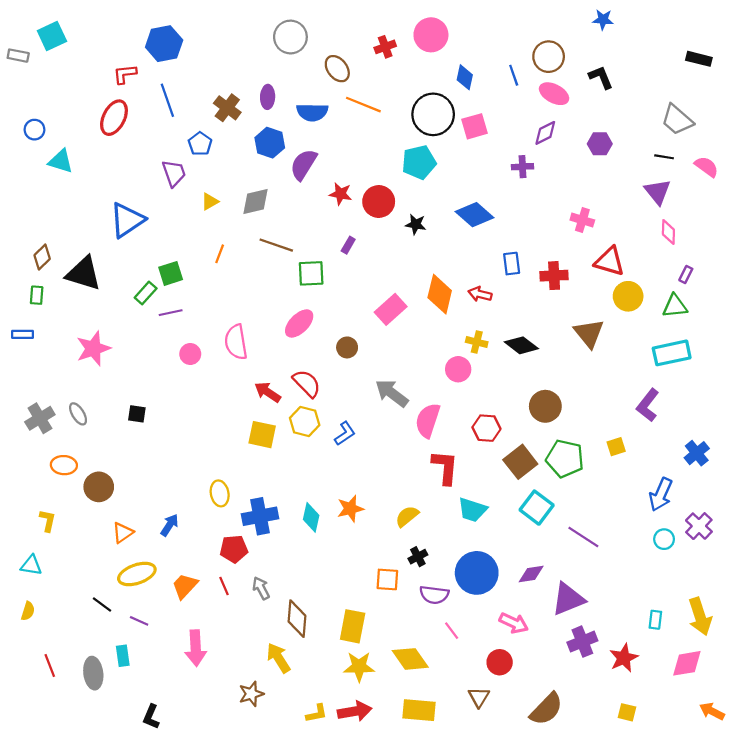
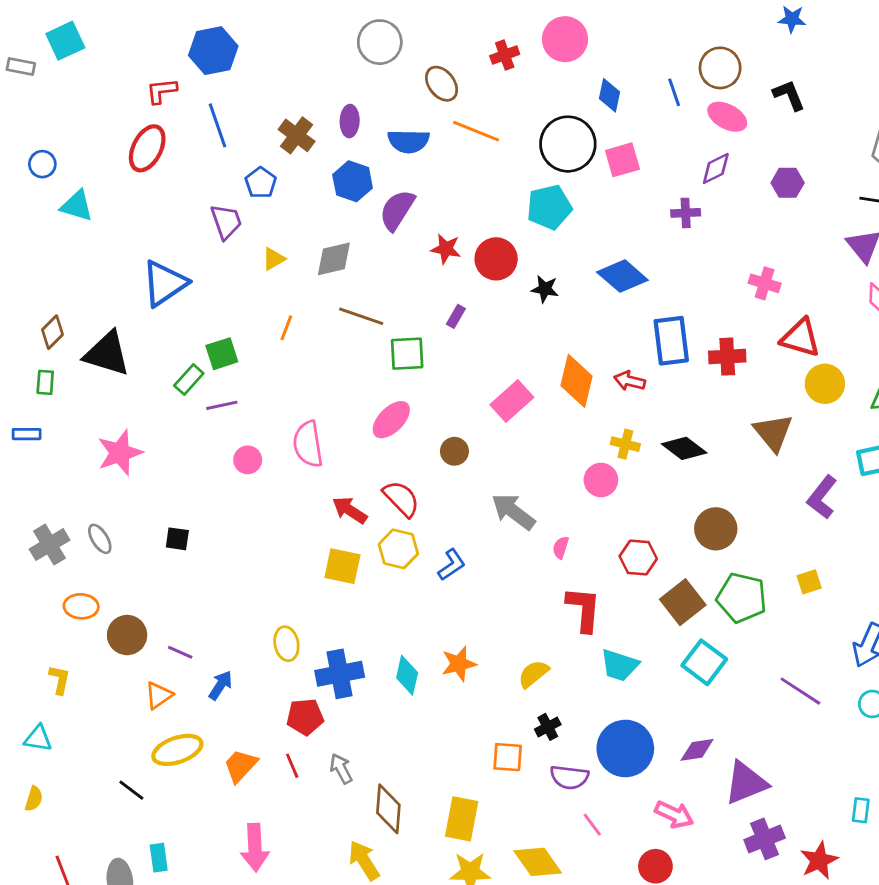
blue rectangle: (512, 264) -> (671, 341), size x1.6
purple L-shape: (648, 405) -> (822, 497), moved
pink semicircle: (428, 420) -> (561, 547), size x0.5
purple line: (583, 537) -> (800, 691), moved
purple line: (139, 621) -> (180, 652), moved

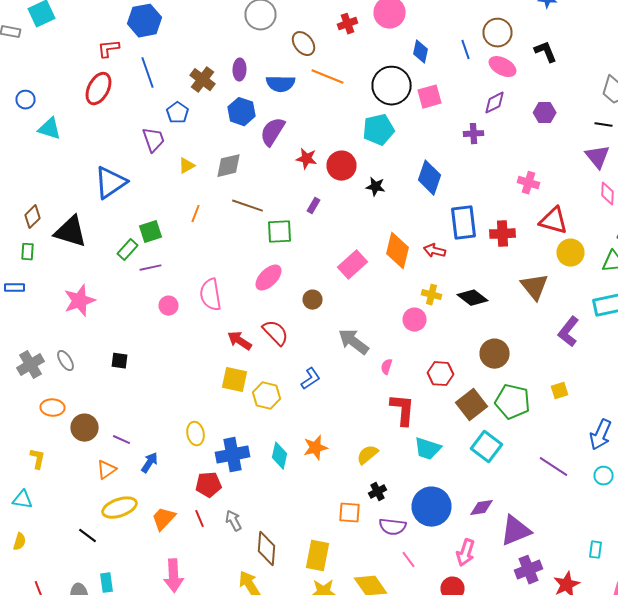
blue diamond: (622, 276) -> (430, 178), turned 68
yellow hexagon: (398, 549) -> (266, 396), moved
pink arrow: (674, 815) -> (466, 553), turned 84

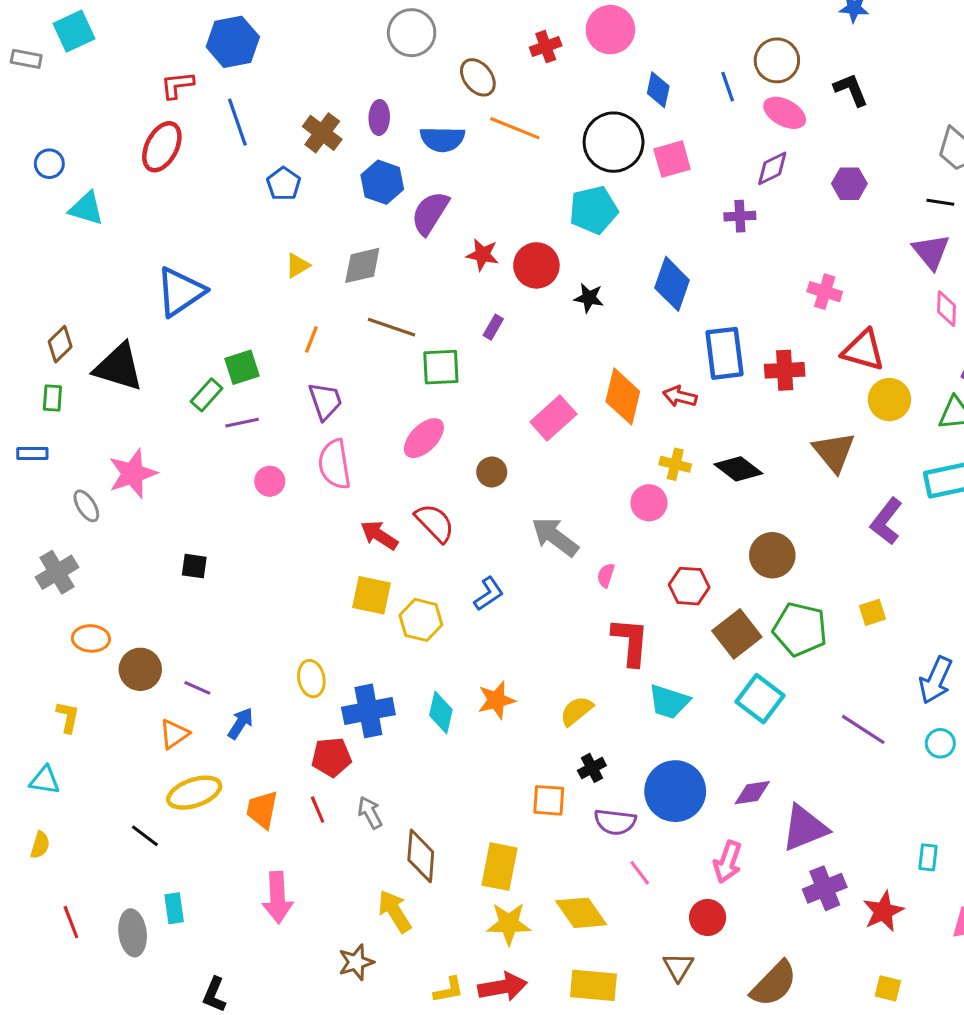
purple trapezoid: (154, 140) -> (325, 401), moved
gray ellipse: (66, 361) -> (86, 506), moved
orange trapezoid: (164, 519) -> (262, 810), turned -32

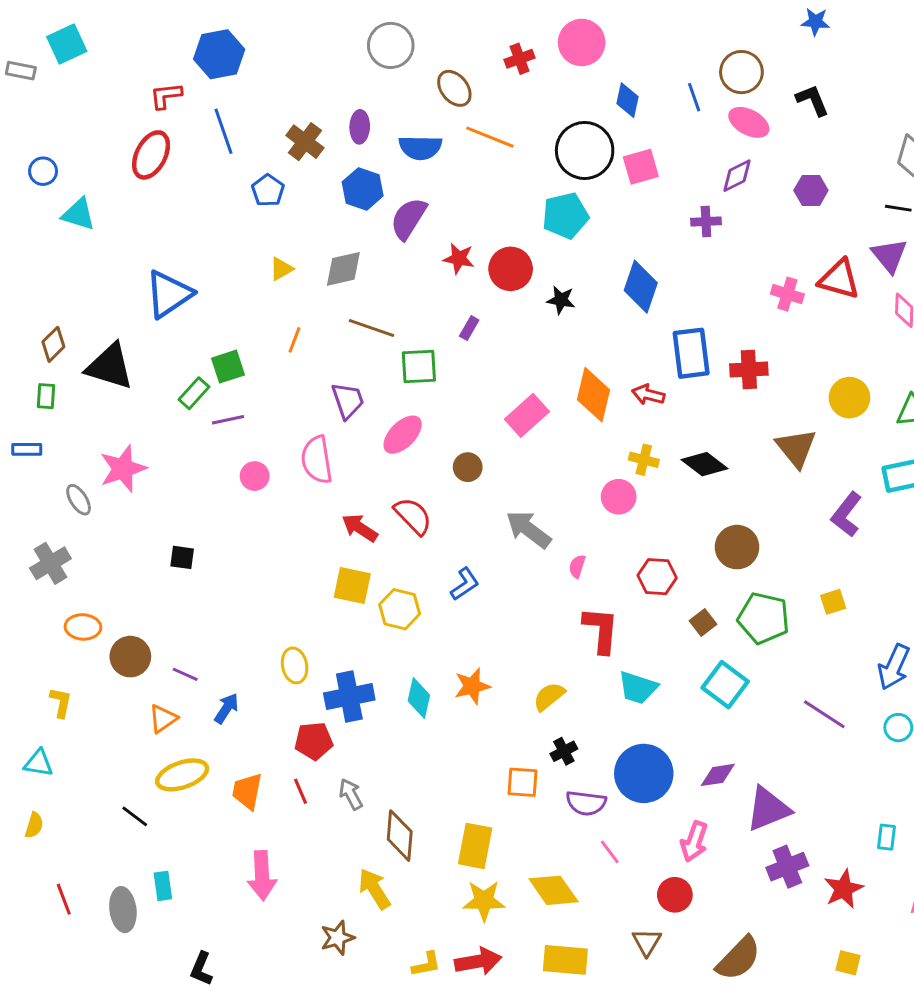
red triangle: (863, 350) -> (839, 279), moved
purple trapezoid: (325, 401) -> (348, 401), moved
brown square: (737, 634) -> (703, 623), size x0.6

